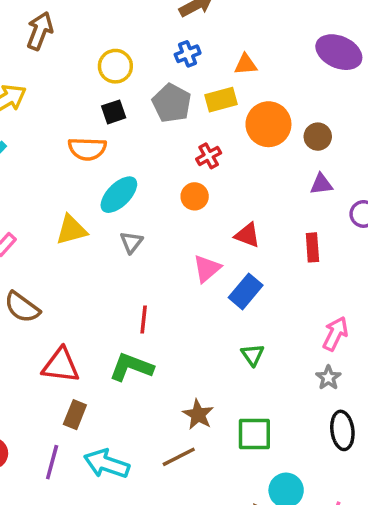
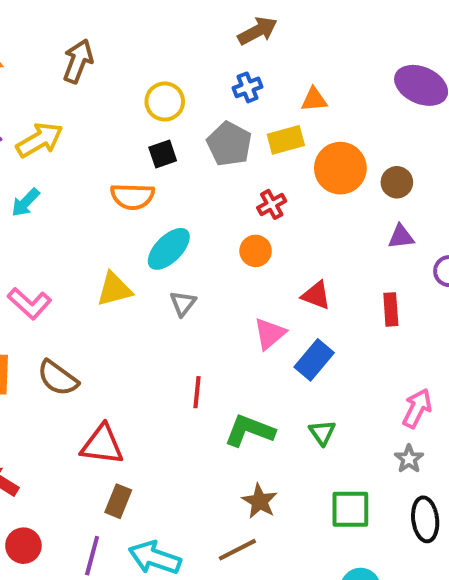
green L-shape: (131, 367) -> (250, 431), moved
green square: (254, 434) -> (350, 509), moved

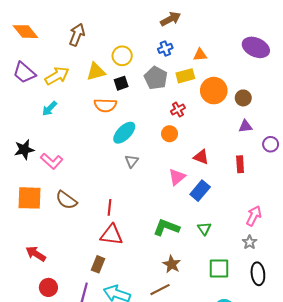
yellow triangle: (114, 289) -> (96, 72), moved
red line: (197, 392) -> (110, 207), moved
red triangle: (102, 445) -> (112, 235), moved

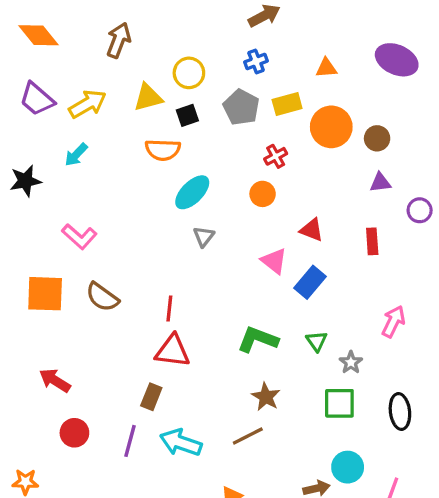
orange triangle: (200, 55) -> (326, 68), moved
black star: (24, 150) -> (25, 181), moved
pink triangle: (177, 177) -> (274, 261), turned -42
gray star: (250, 242) -> (351, 362), moved

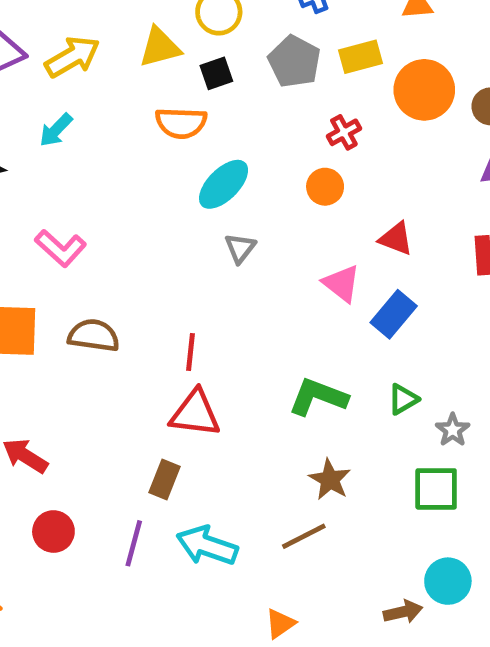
brown semicircle: (102, 297) -> (94, 335), turned 152
green triangle: (317, 341) -> (403, 399), turned 35

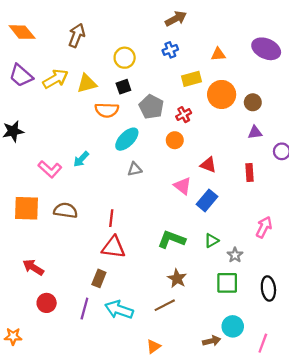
yellow triangle: (160, 47) -> (87, 83), moved
gray pentagon: (294, 62) -> (151, 107), moved
cyan arrow: (56, 130) -> (81, 159), moved
gray triangle: (240, 248) -> (135, 169), turned 40

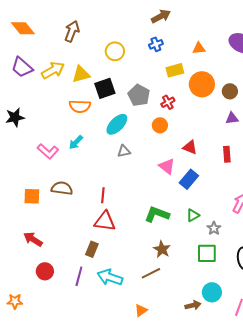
black square: (123, 87) -> (105, 88), moved, size x1.5
orange semicircle: (107, 110) -> (80, 106), moved
orange square: (26, 208) -> (32, 196), moved, size x0.7

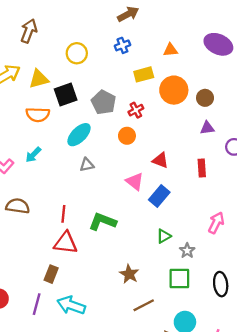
green L-shape: (157, 214) -> (102, 222), moved
brown line: (151, 273) -> (144, 305), moved

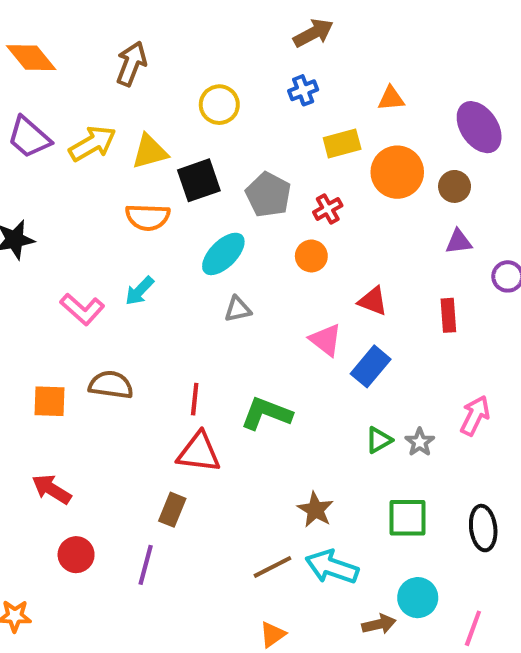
purple ellipse: (218, 44) -> (479, 127), moved, turned 32
gray star: (187, 251) -> (420, 442), moved
cyan arrow: (71, 305) -> (332, 567), moved
brown line: (144, 305) -> (272, 567), moved

